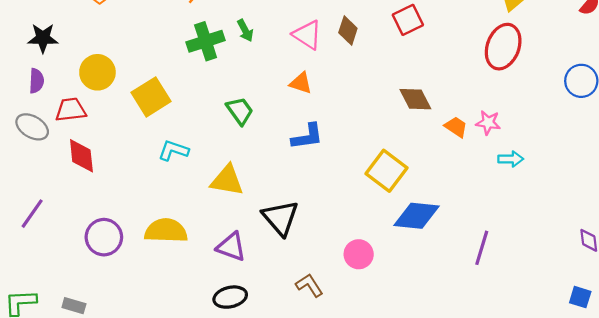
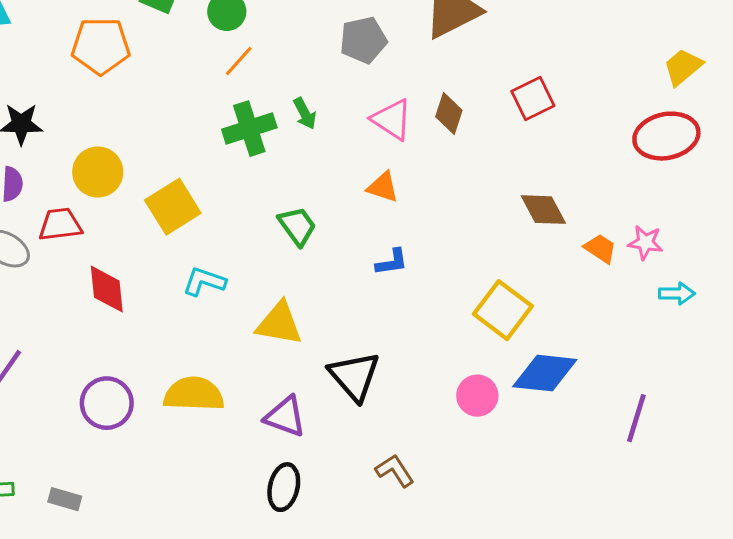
red ellipse: (503, 47) -> (666, 136), turned 57
blue L-shape: (307, 137) -> (392, 262), size x0.7
red diamond: (81, 156) -> (107, 289), moved
pink circle: (359, 254) -> (477, 396), moved
black ellipse: (230, 297) -> (284, 487), turned -64

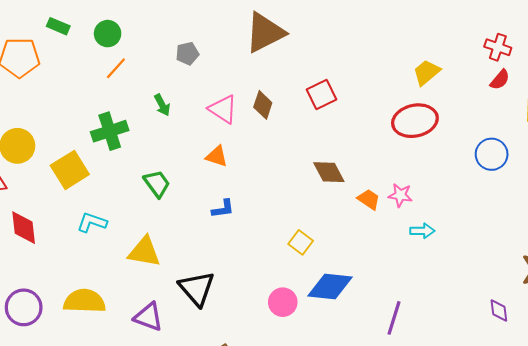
gray pentagon: (363, 40) -> (187, 54), moved, size x0.7
green cross: (249, 129) -> (110, 131), moved
yellow square: (503, 310) -> (301, 242), size x0.6

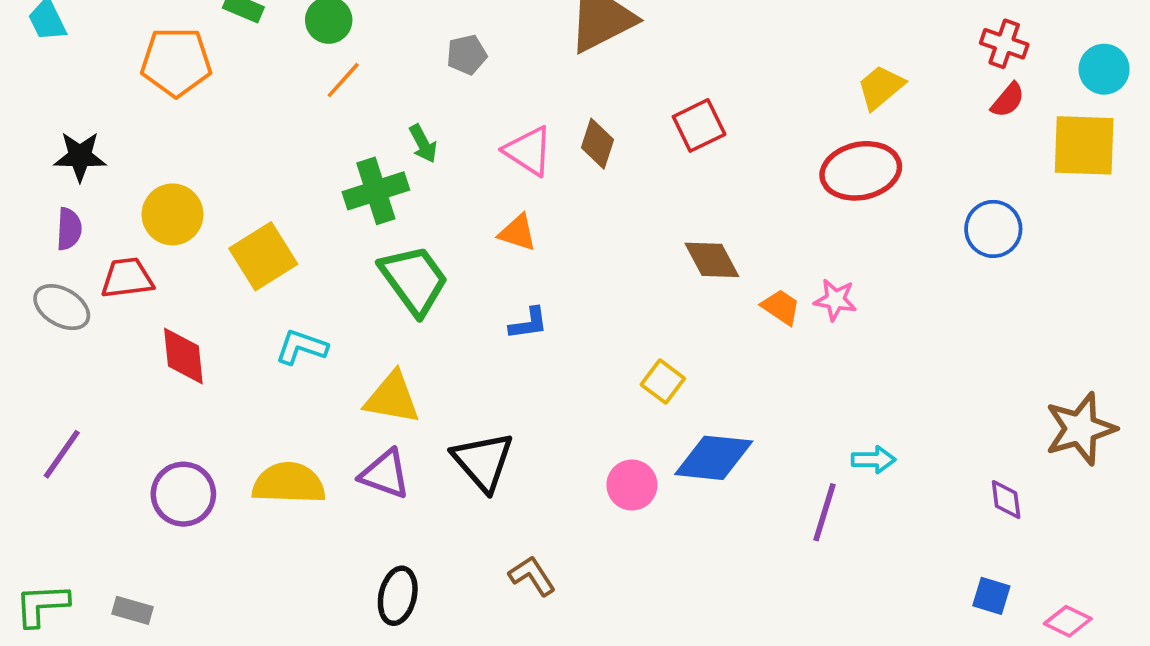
green cross: (110, 131) -> (376, 191), moved
green trapezoid: (157, 184) -> (414, 280), size x1.5
cyan arrow: (422, 231) -> (873, 460), moved
purple triangle: (148, 317) -> (385, 474), moved

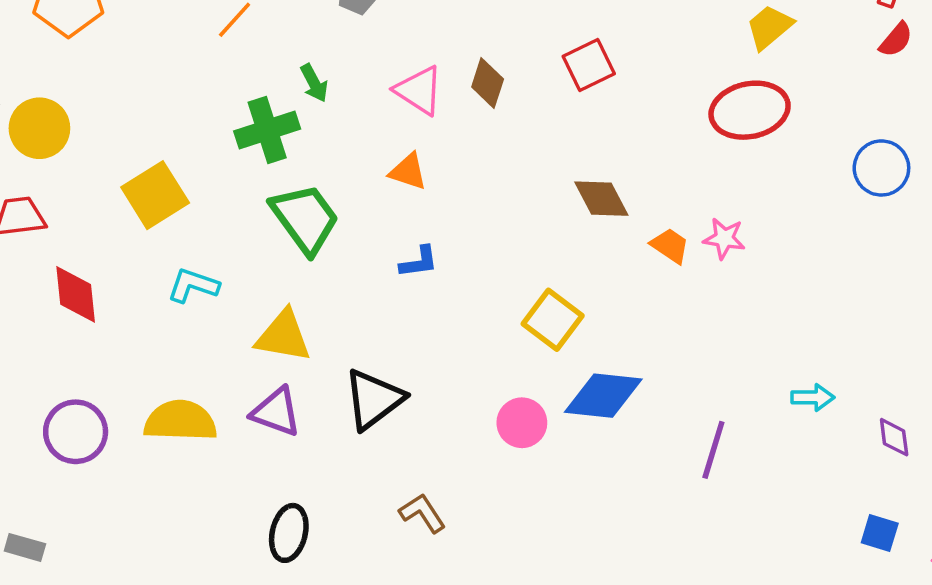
yellow circle: (173, 214) -> (39, 128), moved
yellow square: (663, 382) -> (553, 320), size x1.4
cyan arrow: (873, 460) -> (813, 397), moved
black triangle: (483, 461) -> (374, 399), turned 34

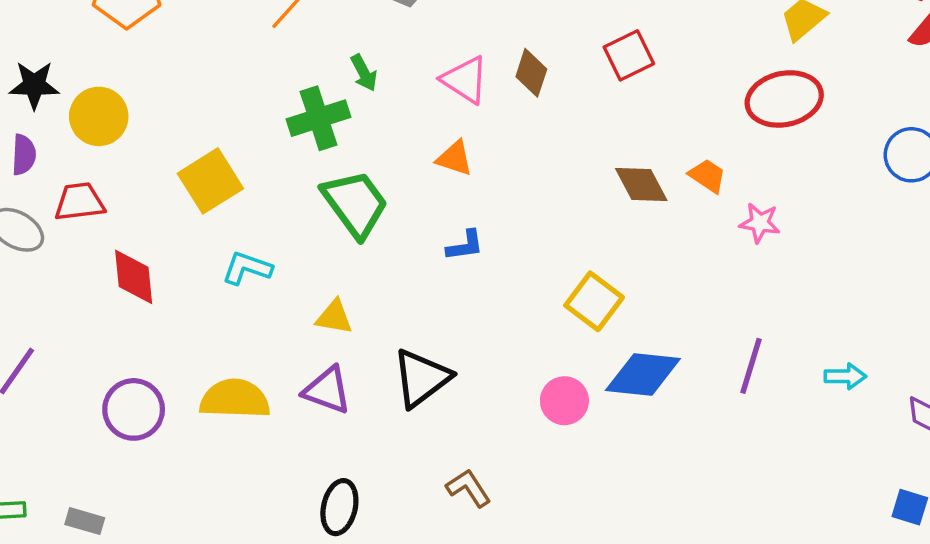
orange trapezoid: (670, 246) -> (707, 176), moved
yellow triangle: (283, 336) -> (334, 317), size x0.7
purple line: (713, 450) -> (751, 366), moved

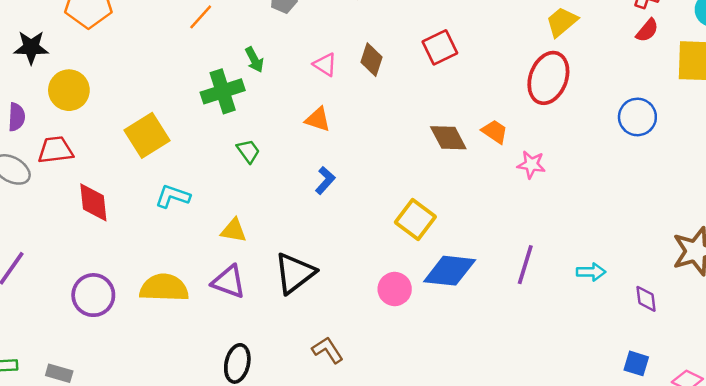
pink triangle: (465, 80) -> (325, 65), size x0.7
black star: (34, 85) -> (31, 47), moved
red ellipse: (784, 99) -> (548, 78), turned -57
green trapezoid: (355, 204) -> (248, 151), size x0.5
blue L-shape: (465, 245) -> (325, 180), turned -40

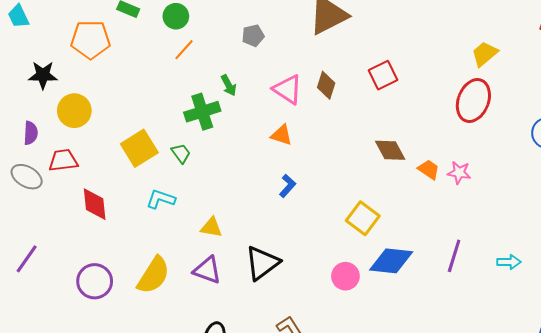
pink triangle: (325, 65) -> (288, 89), size x1.5
orange trapezoid: (495, 132) -> (429, 170), moved
green trapezoid: (248, 151) -> (181, 153), moved
yellow semicircle: (164, 288) -> (154, 275), turned 120

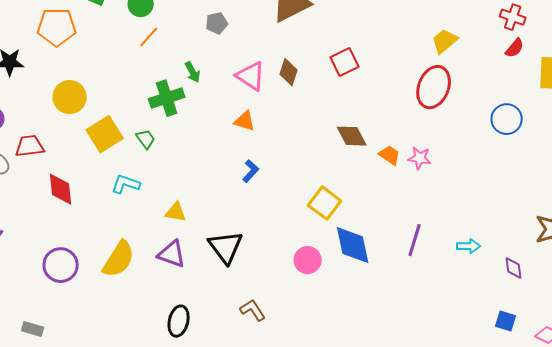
yellow circle: (74, 111) -> (70, 97), moved
blue diamond: (391, 261) -> (353, 245), turned 72
black triangle: (262, 263) -> (226, 247), turned -30

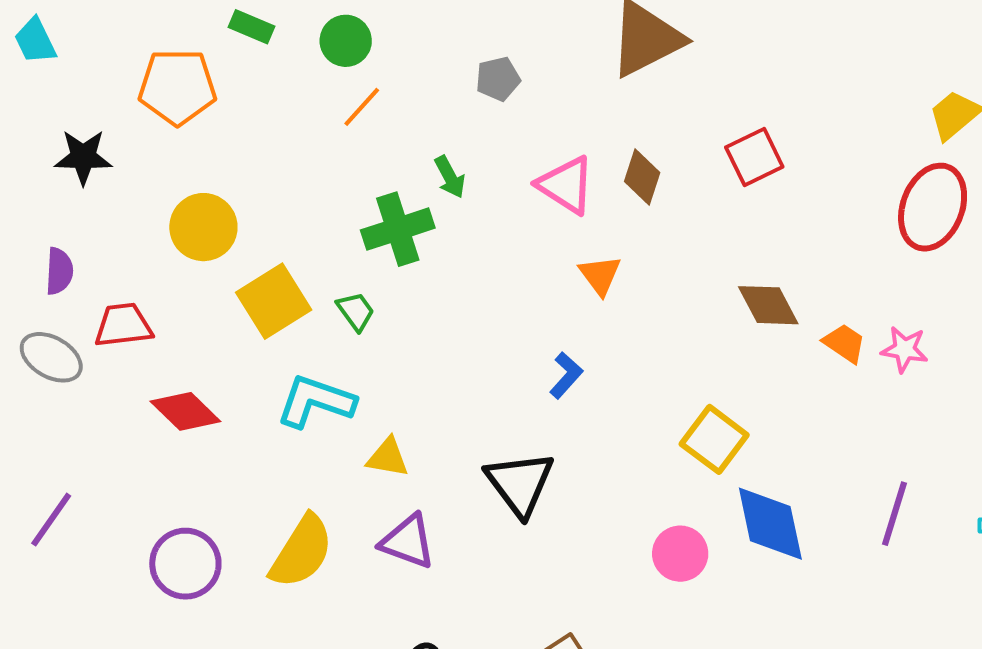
orange triangle: (245, 121) -> (600, 275), moved, turned 35
cyan L-shape: (126, 184) -> (316, 401), size x1.4
red diamond: (61, 189) -> (185, 411), turned -40
yellow triangle: (176, 212) -> (388, 457), moved
black triangle: (226, 247) -> (520, 483), moved

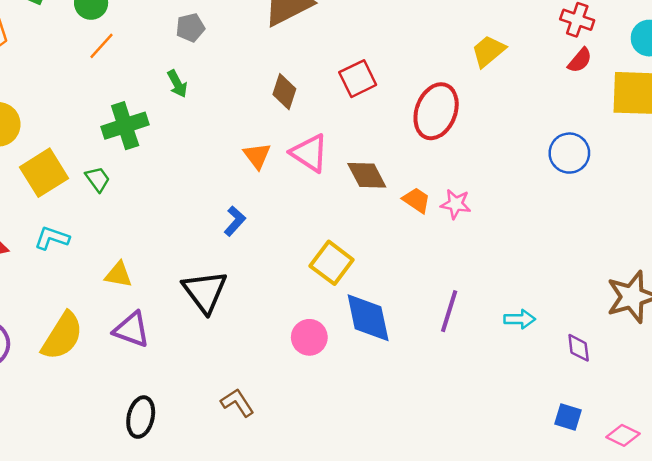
green arrow: (450, 177) -> (177, 84), moved
pink triangle: (566, 185) -> (309, 153), moved
red ellipse: (933, 207) -> (436, 111), moved
cyan L-shape: (316, 401) -> (52, 238), moved, size x0.7

